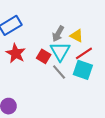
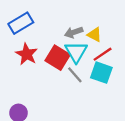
gray arrow: (58, 34) -> (74, 32), turned 42
red square: (44, 56) -> (58, 58), size x1.5

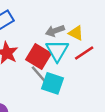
cyan square: (101, 73) -> (53, 83), moved
gray line: (75, 75) -> (39, 74), moved

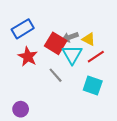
red square: (39, 56) -> (56, 43), moved
cyan square: (53, 83) -> (93, 85), moved

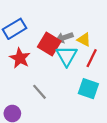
red line: (96, 57) -> (92, 58), turned -30
gray line: (56, 75) -> (39, 92), moved

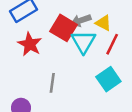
cyan square: (88, 89) -> (108, 79), turned 36
gray line: (39, 92) -> (52, 83), turned 49

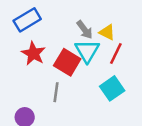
gray arrow: (81, 20) -> (85, 30), turned -108
red square: (63, 28) -> (67, 62), moved

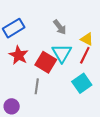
gray arrow: (85, 30) -> (60, 27), moved
yellow triangle: (107, 32) -> (87, 39), moved

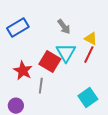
red star: (19, 55) -> (23, 71), moved
cyan square: (82, 83) -> (88, 98), moved

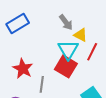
yellow triangle: (91, 39) -> (81, 35), moved
red square: (50, 62) -> (66, 66), moved

